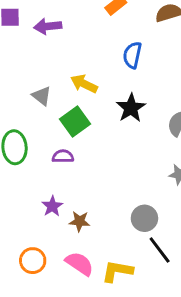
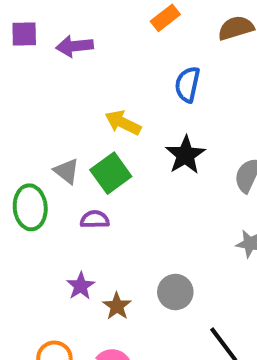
gray triangle: (42, 96) -> (67, 171), moved
gray circle: (144, 218) -> (175, 292), moved
brown star: (79, 221) -> (117, 306), turned 30

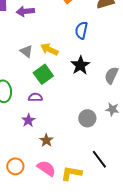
gray triangle: (67, 171) -> (26, 51), moved
purple star: (81, 286) -> (28, 120), moved
gray circle: (175, 292) -> (87, 118), moved

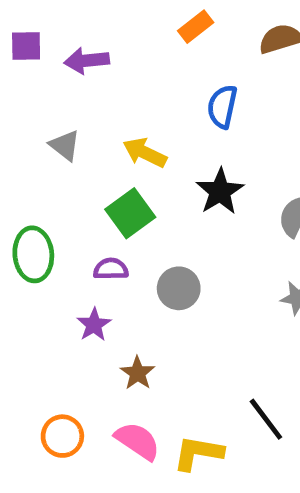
gray triangle: (26, 51) -> (65, 145), moved
gray circle: (87, 118) -> (179, 288), moved

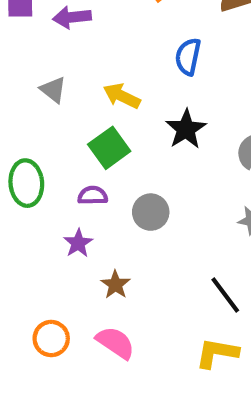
black line: (266, 419) -> (225, 295), moved
yellow L-shape: (198, 453) -> (217, 353), moved

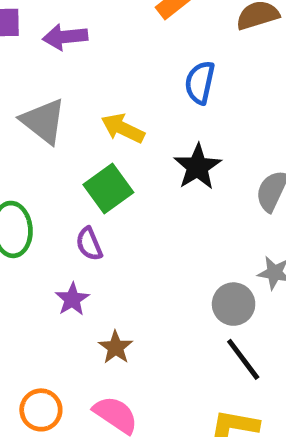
gray triangle: (53, 90) -> (43, 121), size x1.5
purple semicircle: (93, 195) -> (89, 244), turned -112
gray circle: (151, 212) -> (234, 304), moved

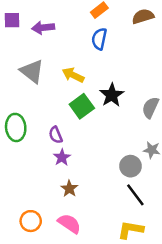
blue semicircle: (200, 83) -> (99, 39), moved
green square: (108, 189) -> (82, 106), moved
purple star: (72, 299) -> (62, 157), moved

